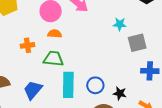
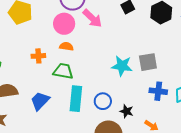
cyan star: (120, 24) -> (122, 66), moved, size x1.5

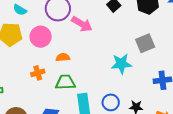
pink circle: (64, 24) -> (41, 37), moved
gray square: (148, 62) -> (145, 43), moved

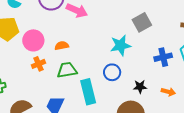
pink circle: (41, 37) -> (33, 40), moved
blue circle: (111, 102) -> (112, 72), moved

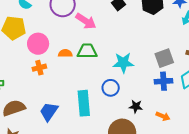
gray square: (142, 22) -> (164, 58), moved
green trapezoid: (67, 70) -> (87, 51), moved

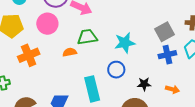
pink circle: (38, 44) -> (47, 24), moved
orange semicircle: (65, 53) -> (70, 52), moved
orange cross: (39, 68) -> (29, 55), moved, size x1.5

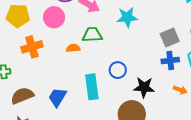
cyan star: (125, 43) -> (127, 17), moved
black star: (144, 84) -> (144, 87), size x1.5
orange arrow: (172, 89) -> (180, 90), moved

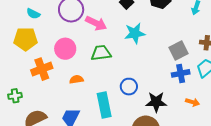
pink circle: (54, 17) -> (65, 49), moved
orange semicircle: (73, 48) -> (76, 79), moved

